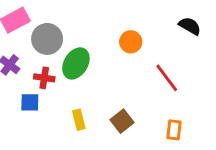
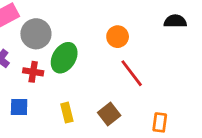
black semicircle: (190, 26) -> (175, 21), turned -30
red line: (167, 78) -> (132, 73), moved
blue square: (30, 102) -> (19, 107), moved

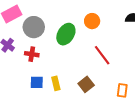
orange circle: (118, 37) -> (92, 21), moved
green ellipse: (64, 58) -> (66, 34), moved
blue square: (19, 107) -> (37, 82), moved

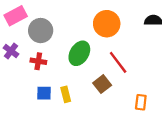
orange circle: (92, 21) -> (107, 24), size x1.5
green ellipse: (66, 34) -> (79, 53), moved
brown square: (86, 84) -> (102, 84), moved

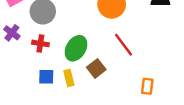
green ellipse: (79, 53) -> (76, 48), moved
brown square: (102, 84) -> (96, 68), moved

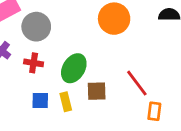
red line: (124, 45) -> (137, 83), moved
brown square: (96, 68) -> (97, 91), turned 36

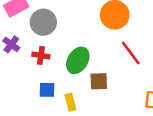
red line: (137, 83) -> (131, 53), moved
yellow rectangle: (66, 102) -> (70, 102), moved

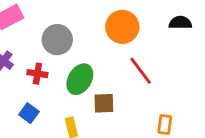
gray circle: (43, 22) -> (57, 40), moved
blue square: (47, 90) -> (29, 113), moved, turned 35

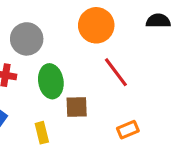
green ellipse: (80, 79) -> (51, 81), turned -40
orange rectangle: (165, 124) -> (128, 130), moved, turned 60

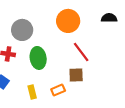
brown square: (77, 107) -> (76, 75), moved
orange rectangle: (128, 130) -> (58, 90), moved

